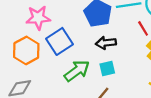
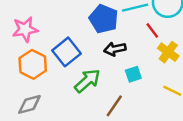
pink star: (38, 18) -> (25, 29), moved
cyan square: (107, 69) -> (133, 74), moved

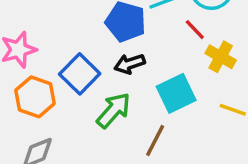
black arrow: (115, 49) -> (130, 64), moved
cyan square: (133, 74) -> (176, 93), size x1.6

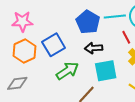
black arrow: (130, 64) -> (94, 48), moved

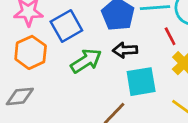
blue square: (54, 45) -> (66, 26), moved
green arrow: (67, 71) -> (86, 61), moved

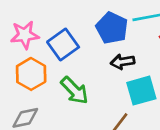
green arrow: (86, 61) -> (75, 90), moved, turned 84

